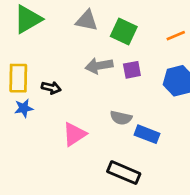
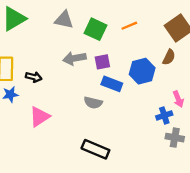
orange line: (176, 36) -> (129, 26), moved
pink triangle: (74, 134) -> (39, 117), moved
blue rectangle: (147, 134) -> (112, 84), moved

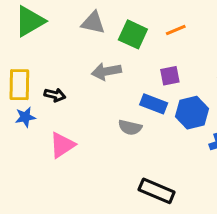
purple square: (102, 62) -> (170, 76), moved
blue hexagon: (142, 71) -> (192, 113), moved
black rectangle: (95, 149) -> (157, 191), moved

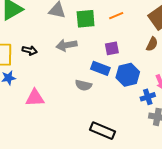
green square: (133, 34) -> (86, 19), turned -30
black arrow: (55, 95) -> (30, 50), moved
pink triangle: (62, 145) -> (35, 98), turned 30

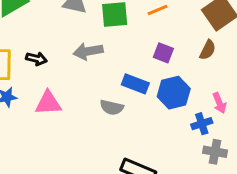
purple square: (112, 48) -> (163, 53), moved, turned 32
pink triangle: (35, 98) -> (48, 103), moved

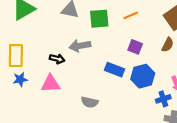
black arrow: (36, 59) -> (57, 59), moved
gray semicircle: (112, 107) -> (90, 102), moved

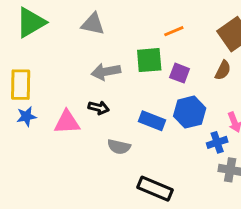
green square: (99, 19) -> (149, 60), moved
black arrow: (57, 59) -> (99, 108), moved
blue rectangle: (115, 70) -> (152, 121), moved

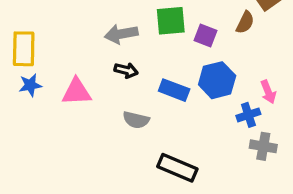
brown semicircle: (223, 70) -> (245, 22), moved
black arrow: (99, 108) -> (126, 70), moved

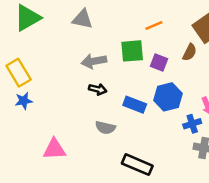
yellow rectangle: (24, 49) -> (19, 73), turned -32
pink triangle: (77, 92) -> (54, 149), moved

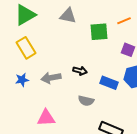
green square: (132, 51) -> (99, 32), moved
gray arrow: (94, 61) -> (51, 78), moved
yellow rectangle: (19, 73) -> (26, 48), moved

